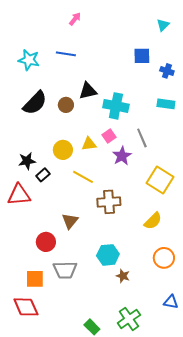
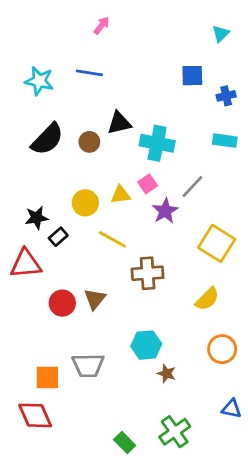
blue cross: (167, 71) -> (226, 96), turned -32
gray line: (142, 138) -> (192, 187), turned 66
red circle: (46, 242) -> (62, 303), moved

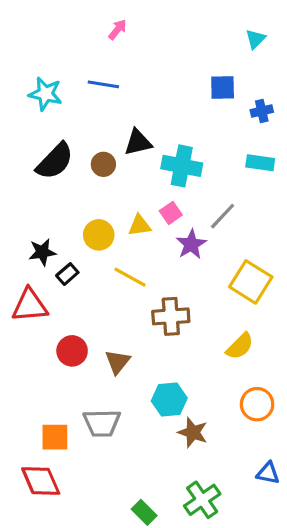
brown triangle: (95, 299) -> (118, 362), moved
brown star: (167, 373) -> (193, 432), size x1.4

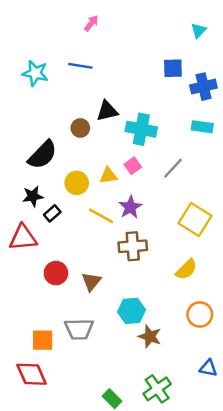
blue cross: (262, 111) -> (203, 87), size x1.5
black semicircle: (55, 161) -> (43, 155), moved
purple star: (191, 244) -> (130, 207), moved

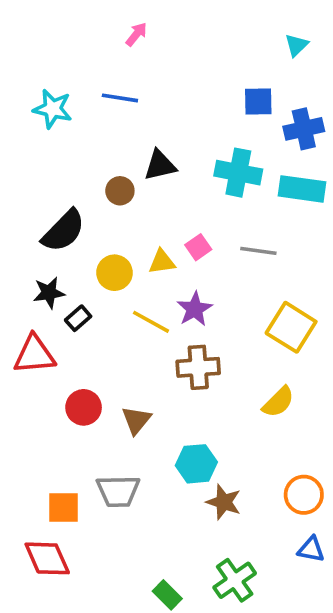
cyan rectangle: (202, 127) -> (302, 189), size x1.4
cyan cross: (141, 129) -> (238, 173), moved
gray line: (173, 168) -> (258, 251), turned 55
orange circle: (200, 315) -> (304, 495), moved

